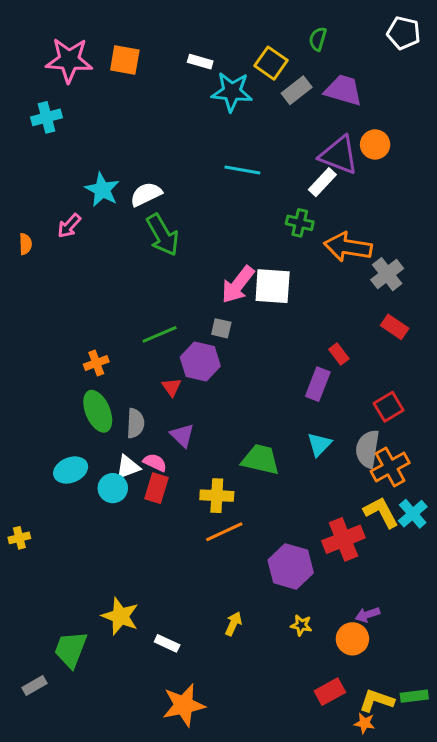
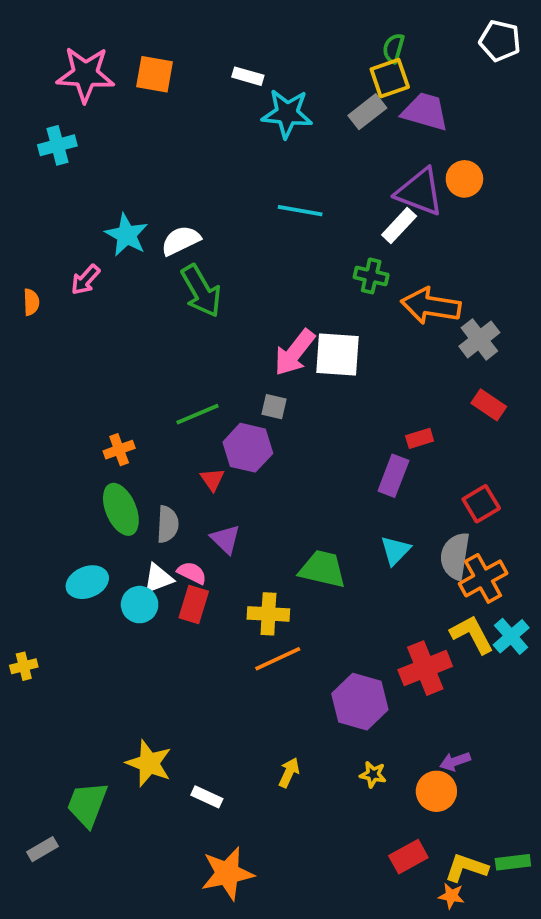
yellow square: (271, 63) -> (390, 78), moved, turned 36
red rectangle: (339, 354) -> (420, 438), turned -70

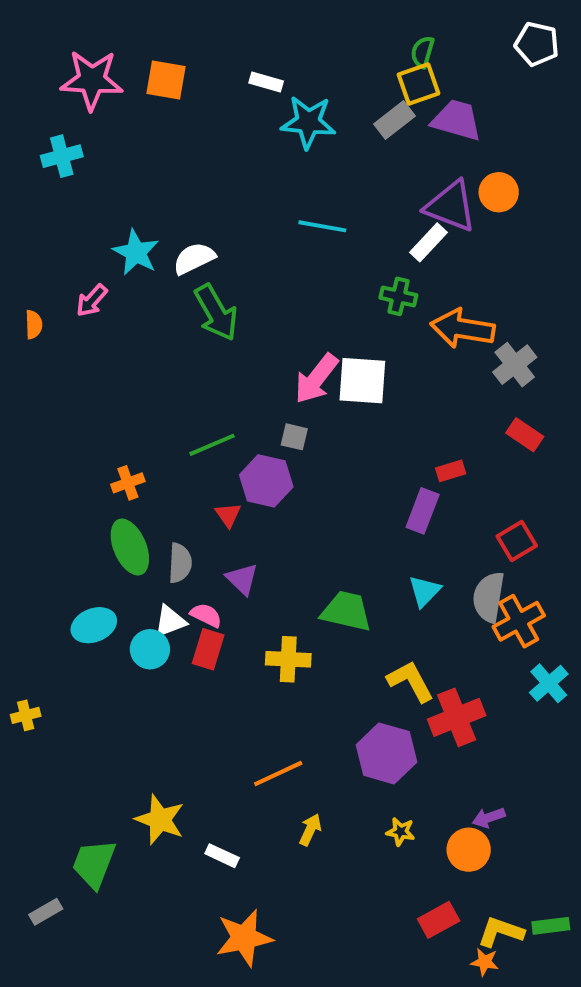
yellow L-shape: (472, 634) -> (411, 681), moved
orange line: (278, 659) -> (278, 774), moved

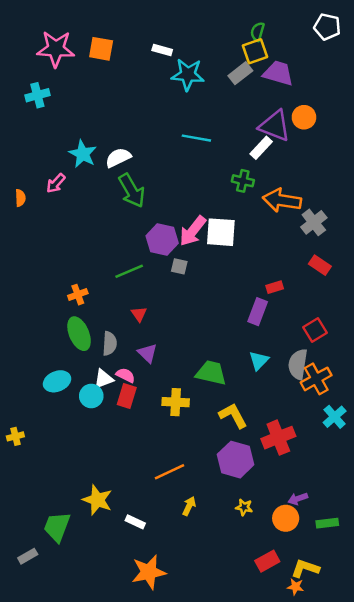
purple hexagon: (266, 481) -> (162, 240), moved
yellow L-shape: (411, 681) -> (233, 416), moved
green rectangle: (551, 926) -> (327, 523), moved

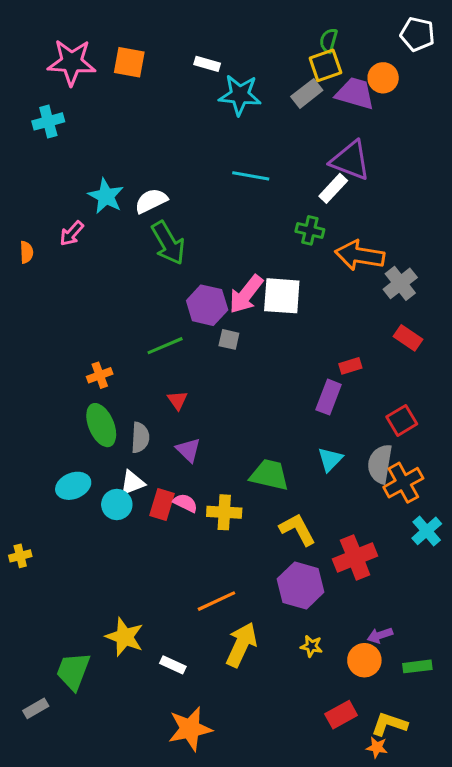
orange circle: (304, 117) -> (383, 78), moved
pink semicircle: (125, 375) -> (185, 503), moved
yellow arrow: (189, 506) -> (241, 645), size x1.8

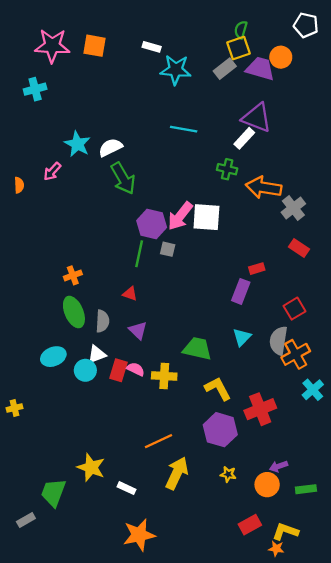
green line: (165, 346) -> (139, 254), moved, turned -55
red triangle: (178, 400) -> (130, 294), turned -35

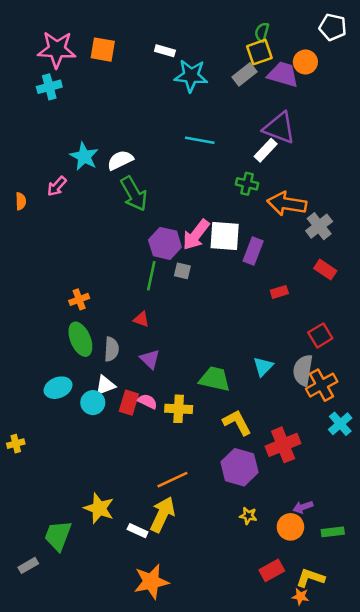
cyan cross: (35, 89) -> (49, 87), moved
purple rectangle: (241, 291) -> (253, 251), moved
yellow arrow: (177, 473) -> (162, 514), moved

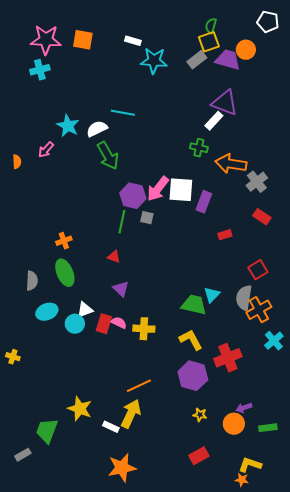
cyan line: (200, 140) -> (123, 113), moved
gray semicircle: (111, 349) -> (32, 281), moved
green trapezoid: (215, 379) -> (194, 305), moved
yellow cross: (16, 444) -> (13, 357), turned 32
red rectangle: (272, 570) -> (199, 456), moved

